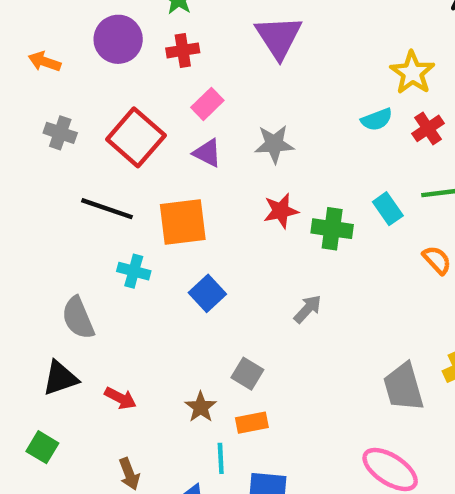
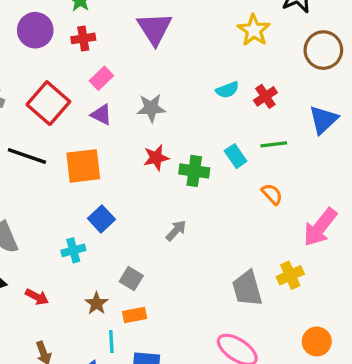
yellow star: (412, 73) -> (254, 30), moved
cyan cross: (134, 271) -> (73, 250), moved, turned -30

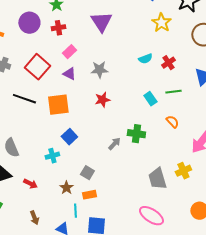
green cross: (194, 171) -> (136, 134), moved

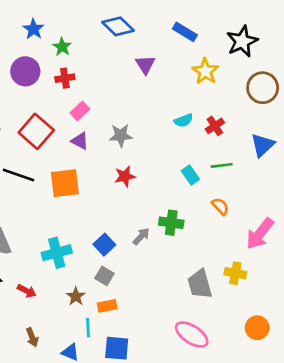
purple triangle: (101, 22) -> (145, 65), moved, size x0.7
blue square: (69, 137) -> (104, 245), moved
cyan cross: (52, 156) -> (57, 253), size x1.5
yellow cross: (183, 171) -> (235, 273), turned 35

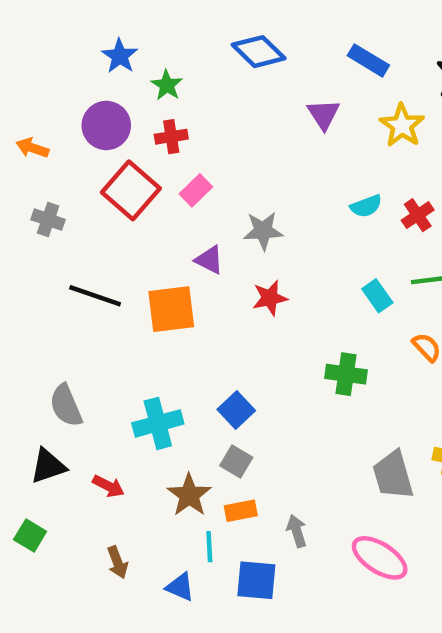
purple triangle: (145, 65) -> (324, 114), moved
red square: (36, 131) -> (131, 190), moved
purple triangle: (80, 141) -> (209, 260), moved
gray arrow: (141, 236) -> (297, 531), moved, turned -60
brown star: (76, 296) -> (189, 495), size x1.4

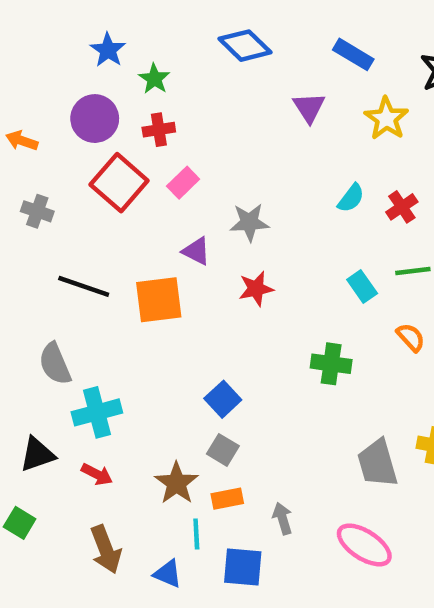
cyan semicircle: (366, 206) -> (351, 198), turned -32
gray semicircle: (66, 406) -> (55, 364), moved
cyan cross: (158, 423) -> (97, 412), moved
brown arrow: (117, 562) -> (106, 549), size x1.5

